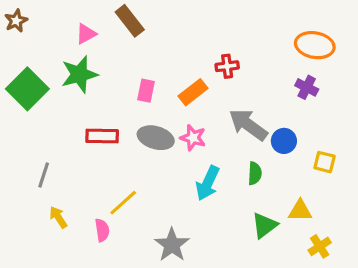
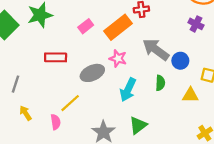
pink rectangle: (146, 91) -> (86, 26), turned 40
orange rectangle: (193, 92) -> (118, 27), size x1.4
gray ellipse: (156, 138) -> (92, 73), moved, turned -40
yellow triangle: (300, 211) -> (190, 95), moved
green triangle: (264, 225) -> (138, 125), moved

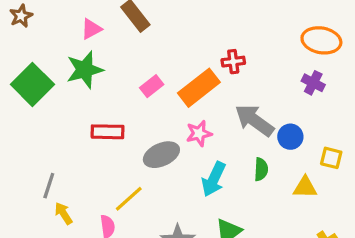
pink star: (118, 58) -> (199, 133), turned -30
gray line: (15, 84) -> (49, 186), moved

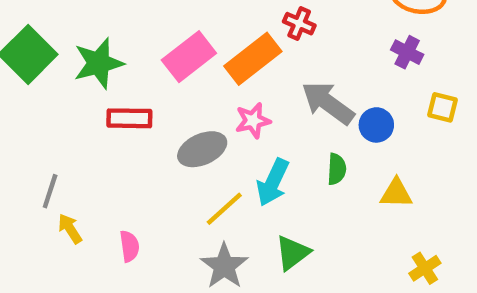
red cross: (233, 62) -> (299, 24), turned 30
green star: (85, 70) -> (99, 63), moved
pink rectangle: (152, 86) -> (189, 57), size x1.6
yellow square: (331, 158) -> (443, 107), moved
yellow line: (129, 199) -> (224, 209), moved

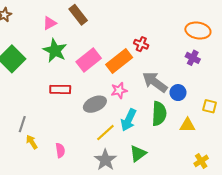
green star: (99, 63) -> (55, 50), moved, turned -30
yellow square: (443, 107) -> (210, 106), moved
green semicircle: (337, 169) -> (159, 114), size x1.6

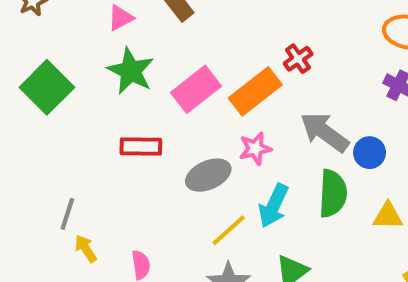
red cross: (141, 44) -> (298, 59), turned 32

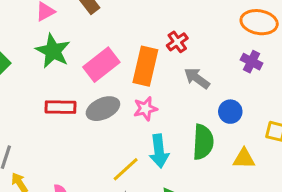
orange rectangle: (255, 91) -> (145, 66), turned -39
gray arrow: (325, 132) -> (197, 78), moved, size x0.7
gray ellipse: (208, 175) -> (103, 109), moved
cyan arrow: (274, 206) -> (159, 151), turned -32

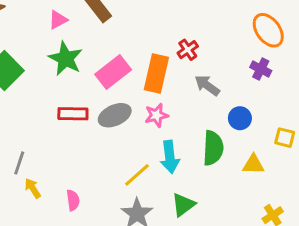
orange ellipse: (259, 22) -> (268, 30), turned 44

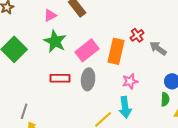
gray arrow: (207, 85) -> (158, 48), moved
gray ellipse: (115, 115) -> (88, 79), turned -60
pink star: (156, 115) -> (130, 81), moved
green semicircle: (213, 148) -> (165, 99), moved, size x0.6

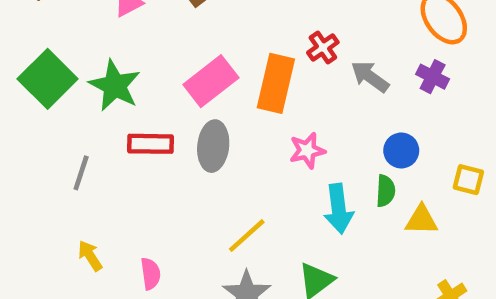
green star: (55, 41) -> (115, 86), moved
cyan arrow: (125, 107) -> (339, 209), moved
gray line: (24, 111) -> (81, 173), moved

